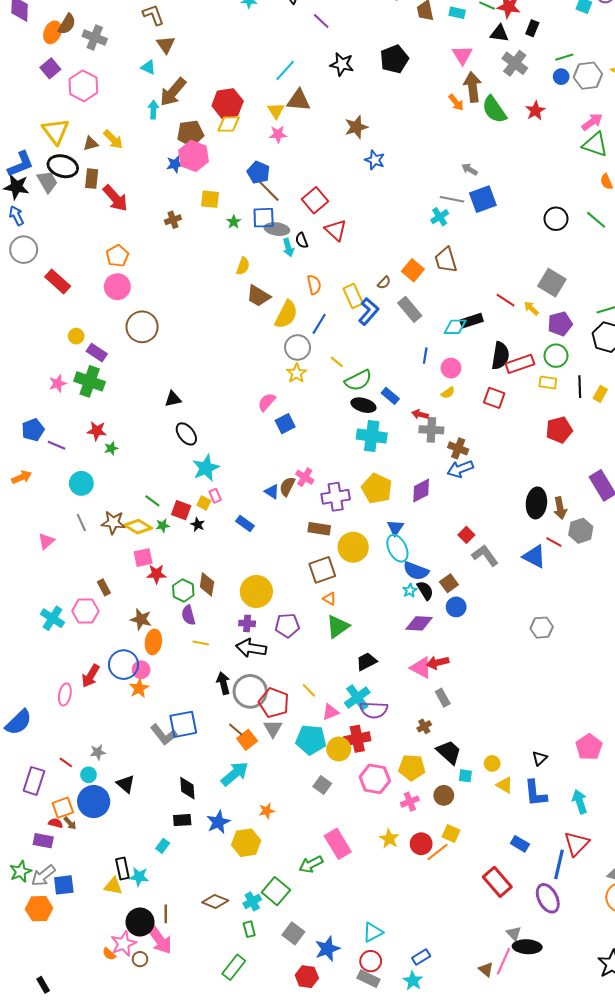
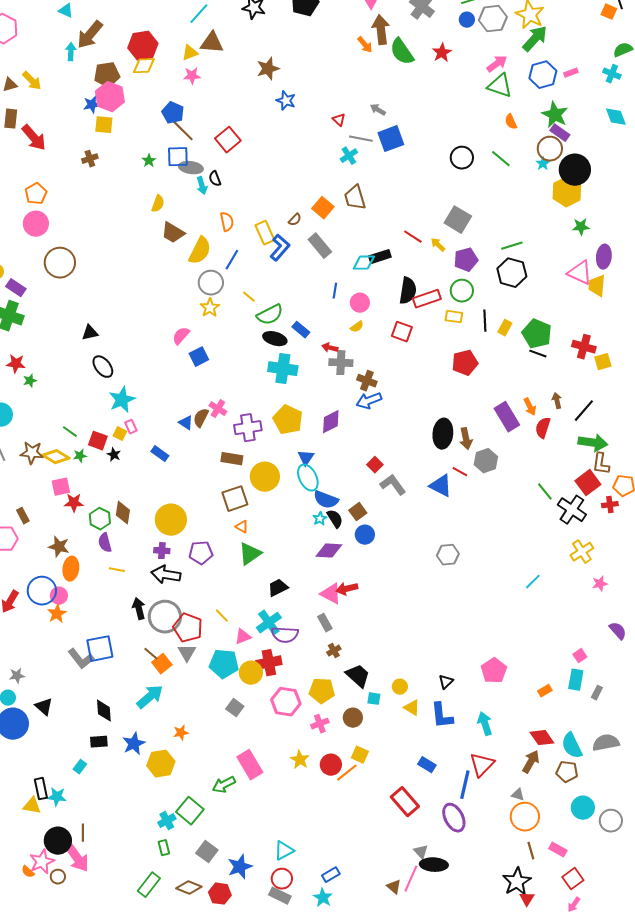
yellow triangle: (276, 111) -> (190, 53), turned 42
yellow square: (210, 199) -> (104, 125), moved
red triangle: (336, 230) -> (339, 120), moved, size x0.6
gray rectangle: (443, 698) -> (325, 623), moved
brown diamond: (215, 901) -> (189, 888), moved

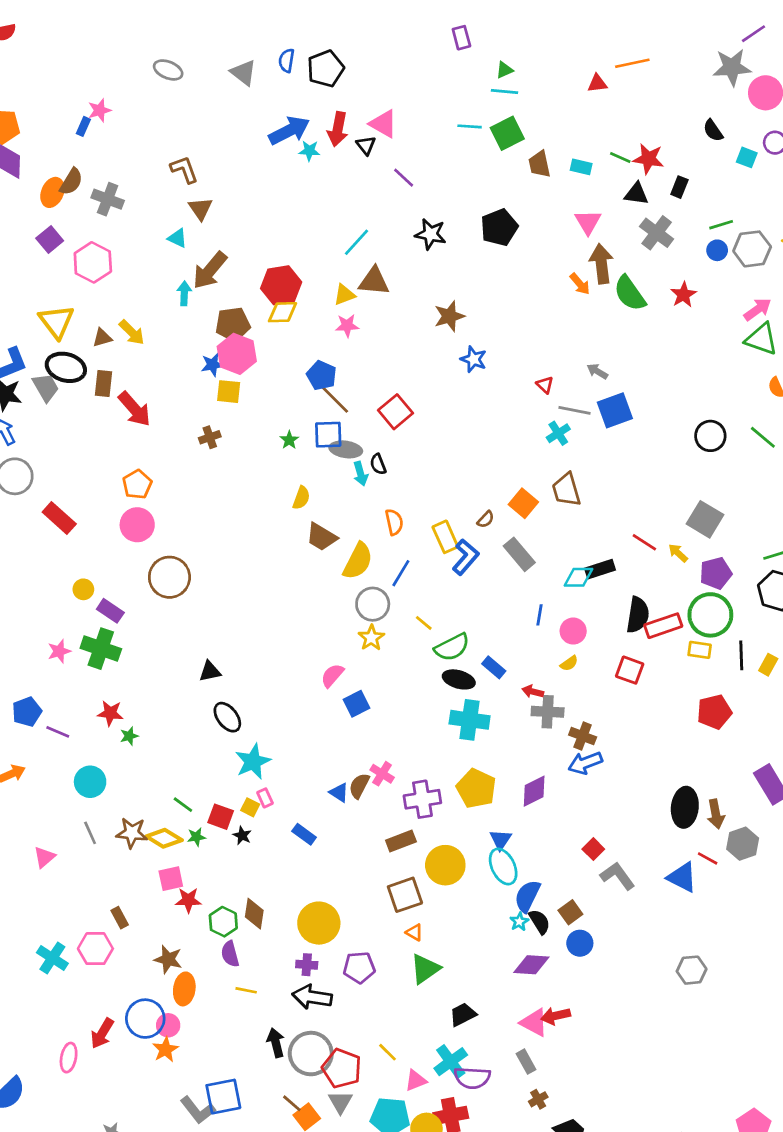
green circle: (462, 291) -> (710, 615), size x1.4
brown rectangle: (232, 459) -> (401, 841), turned -30
blue semicircle: (326, 500) -> (527, 896), turned 95

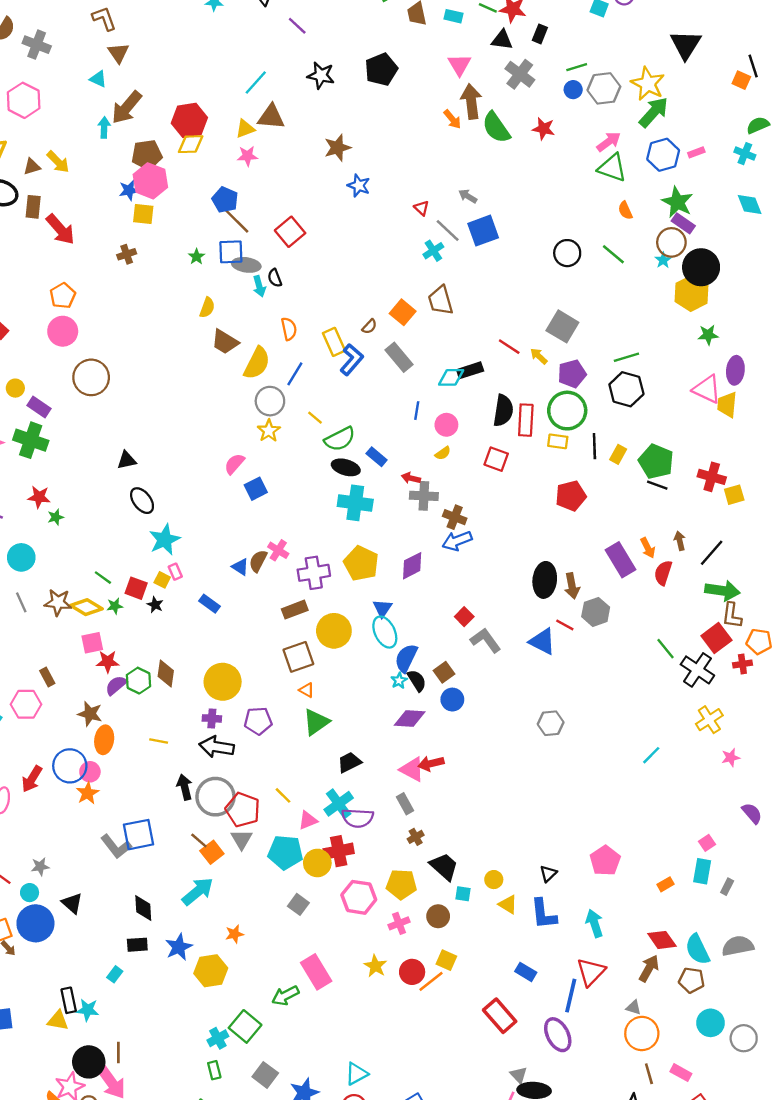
red star: (683, 295) -> (544, 129), turned -30
gray line: (574, 410) -> (448, 231), turned 32
red rectangle: (663, 626) -> (526, 420), turned -68
purple semicircle: (230, 954) -> (116, 685), moved, turned 65

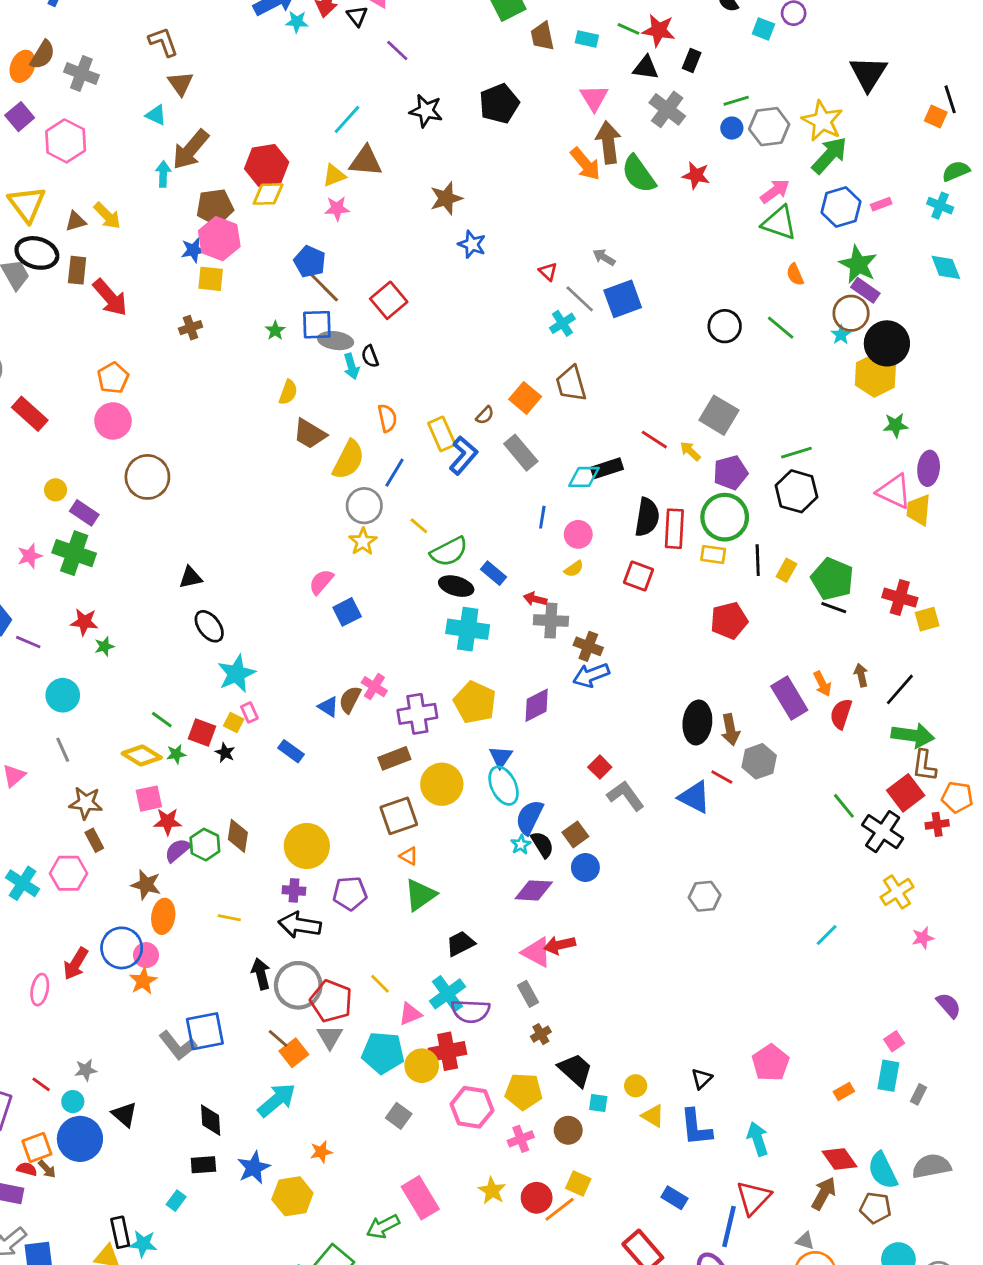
orange arrow: (452, 119) -> (585, 164), size x1.4
brown star: (58, 602) -> (86, 803), moved

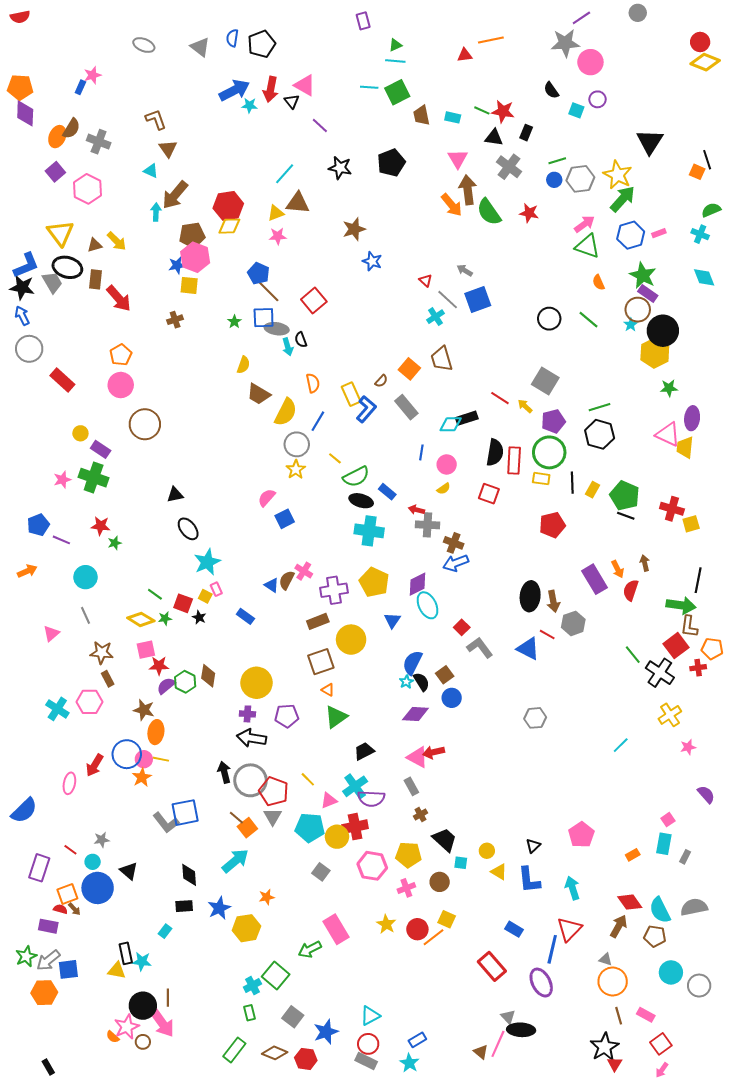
black line: (900, 689) -> (698, 580), moved, turned -30
cyan ellipse: (504, 786) -> (428, 605), moved
yellow line: (229, 918) -> (161, 759), moved

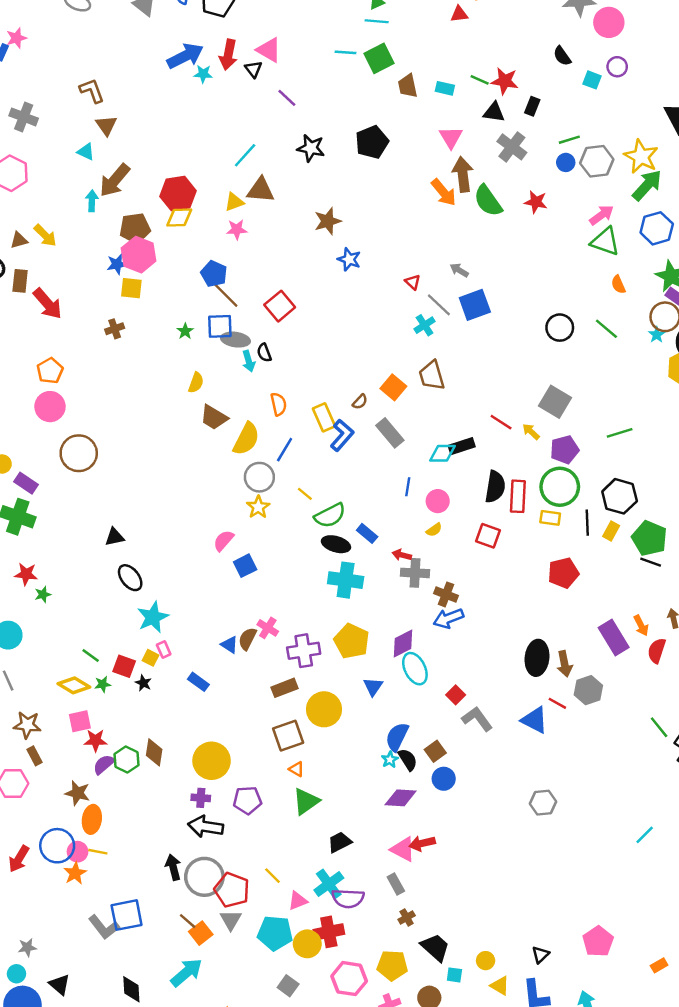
black hexagon: (600, 434) -> (620, 496), moved

